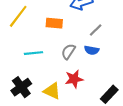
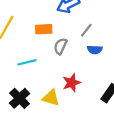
blue semicircle: (92, 50) -> (95, 50), moved
gray semicircle: (68, 52) -> (60, 46), moved

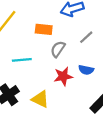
blue semicircle: (95, 50) -> (86, 70), moved
red star: (72, 83) -> (63, 76), moved

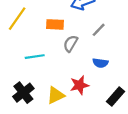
red star: (63, 76) -> (79, 85), moved
yellow triangle: (40, 99) -> (56, 95), turned -48

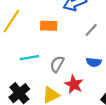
gray semicircle: (71, 44) -> (57, 64), moved
red star: (79, 85) -> (74, 84), turned -30

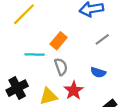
orange rectangle: (49, 26) -> (59, 41), moved, turned -63
gray semicircle: (57, 64) -> (61, 67), turned 119

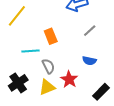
orange rectangle: (59, 41) -> (51, 36), turned -56
gray semicircle: (61, 67) -> (48, 66), moved

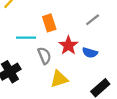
red star: (69, 79) -> (68, 45), moved
yellow triangle: (47, 87) -> (59, 79), moved

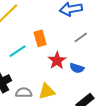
cyan line: (26, 38) -> (18, 51), turned -36
gray semicircle: (44, 56) -> (24, 93), moved, turned -70

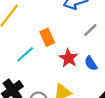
blue semicircle: (77, 68) -> (91, 63), turned 48

